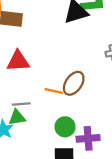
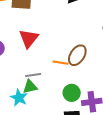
red triangle: (18, 61) -> (29, 38), turned -45

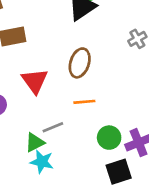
brown ellipse: (77, 55) -> (80, 63), moved
green triangle: (30, 87) -> (35, 142), moved

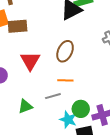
gray line: (53, 127) -> (53, 96), moved
cyan star: (42, 162) -> (68, 120), moved

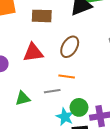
brown rectangle: (18, 26) -> (42, 16), moved
red triangle: (30, 61) -> (33, 53), turned 45

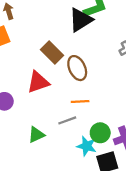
brown rectangle: (42, 16) -> (52, 52), moved, turned 54
brown ellipse: (70, 47) -> (77, 68), turned -45

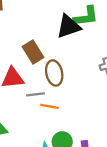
gray line: (67, 120) -> (36, 94), moved

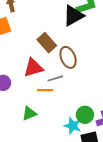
orange line: (50, 106) -> (45, 90), moved

